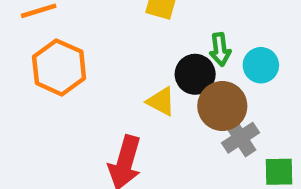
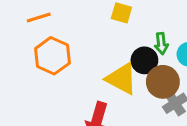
yellow triangle: (161, 101) -> (121, 79), size x1.6

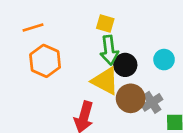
green arrow: (161, 44) -> (109, 50), moved, size x1.5
brown circle: (163, 82) -> (131, 98), moved

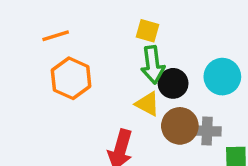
cyan circle: (164, 60) -> (222, 77), size x1.4
yellow triangle: (105, 81) -> (148, 104), size x0.7
gray cross: (152, 102) -> (207, 131), turned 35

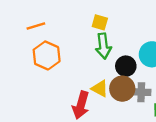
black circle: (173, 83) -> (126, 66), moved
yellow triangle: (148, 104) -> (100, 89), moved

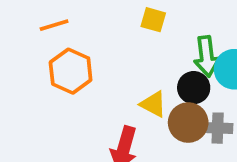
green arrow: (103, 46) -> (207, 56), moved
yellow triangle: (100, 89) -> (153, 104), moved

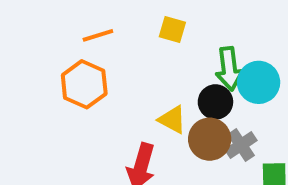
orange line: (54, 25) -> (98, 35), moved
gray cross: (218, 128) -> (241, 145), turned -36

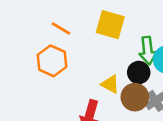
yellow square: (172, 29) -> (110, 25), size x1.6
orange line: (98, 35) -> (61, 28), turned 48

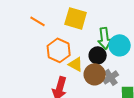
orange hexagon: (52, 61) -> (59, 50), moved

